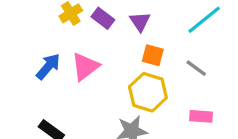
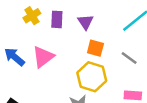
purple rectangle: (103, 18) -> (57, 19), turned 56
blue arrow: (48, 66) -> (14, 57), turned -90

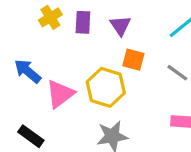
pink triangle: (43, 57) -> (60, 94), moved
yellow hexagon: (92, 77) -> (106, 87), moved

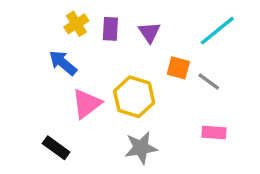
orange square: (133, 60) -> (178, 68), moved
blue arrow: (28, 71) -> (63, 63), moved

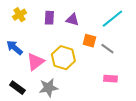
yellow cross: (76, 24) -> (19, 15), moved
purple triangle: (149, 32) -> (72, 20), turned -40
blue arrow: (63, 63) -> (14, 48), moved
gray star: (141, 148) -> (48, 88), moved

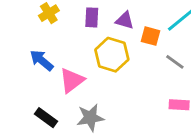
orange square: (89, 41) -> (150, 36), moved
yellow hexagon: (63, 58) -> (112, 55), moved

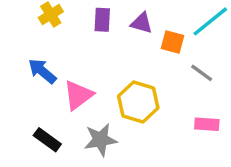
yellow hexagon: (112, 55) -> (138, 102), moved

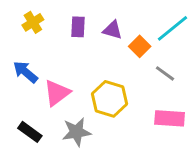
orange square: (173, 42) -> (140, 46), turned 30
pink rectangle: (207, 124) -> (170, 118), size x1.4

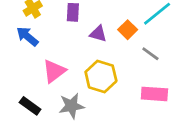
purple triangle: (112, 30) -> (98, 34), moved
blue arrow: (25, 72) -> (27, 36), moved

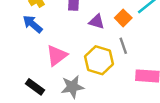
gray line: (150, 54) -> (123, 46), moved, turned 35

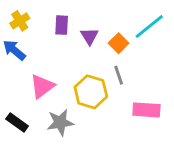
purple triangle: (97, 22) -> (89, 36), moved, turned 42

